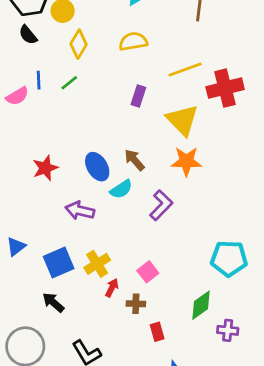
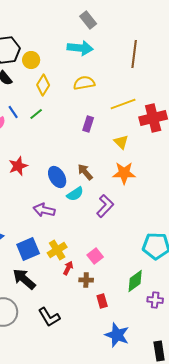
blue line: (39, 80) -> (13, 112), turned -32
yellow triangle: (182, 120) -> (121, 142), size x0.6
red star: (45, 168) -> (18, 166), moved
black arrow: (53, 302) -> (24, 279), size x1.4

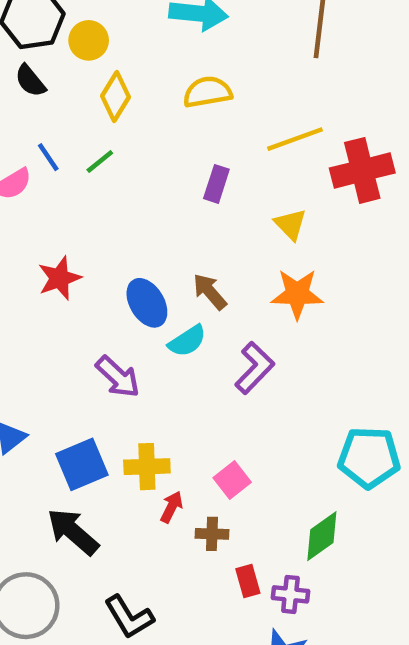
purple arrow: (44, 210) -> (118, 377), turned -150
yellow cross: (57, 250) -> (147, 467), turned 30
purple cross: (155, 300) -> (290, 594), moved

